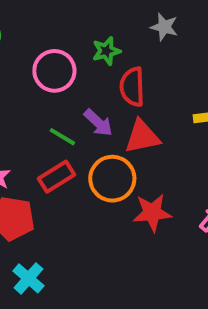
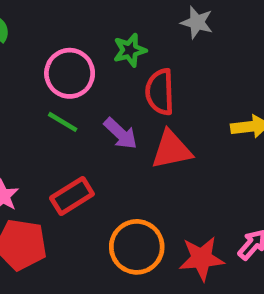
green line: (62, 137) -> (63, 122), moved
orange circle: (112, 179) -> (137, 247), moved
red star: (152, 213) -> (202, 258), moved

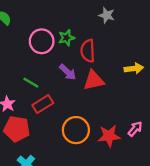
green star: (130, 50) -> (66, 38), moved
green line: (63, 122) -> (31, 83), moved

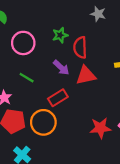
pink circle: (42, 41) -> (23, 43), moved
red rectangle: (43, 104) -> (58, 98), moved
orange circle: (76, 130) -> (43, 122), moved

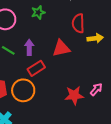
red semicircle: (80, 47) -> (78, 23), moved
purple arrow: (61, 68) -> (29, 47), moved, turned -133

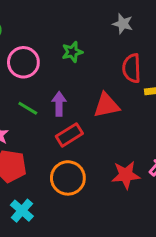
orange circle: (23, 90) -> (68, 178), moved

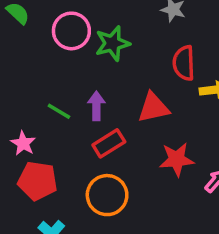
green star: (72, 52) -> (112, 43), size x1.4
pink circle: (23, 62) -> (71, 31), moved
red star: (126, 175) -> (177, 159), moved

